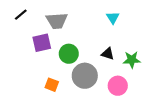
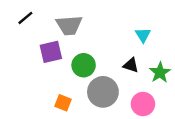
cyan triangle: (113, 18) -> (143, 35), moved
green star: (132, 60) -> (160, 73), turned -30

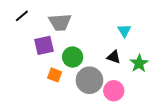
orange square: (63, 103) -> (55, 75), moved
pink circle: (143, 104) -> (114, 91), moved

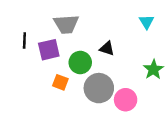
black line: (22, 16) -> (24, 40), moved, turned -48
cyan triangle: (124, 31) -> (146, 22), moved
black triangle: (114, 57) -> (107, 49), moved

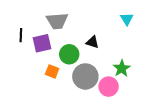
green star: (153, 69) -> (122, 68), moved

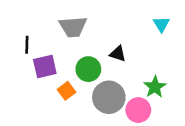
purple square: (42, 43) -> (45, 66), moved
orange square: (52, 71) -> (67, 91), turned 32

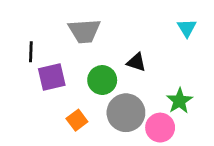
orange square: (67, 91) -> (77, 120), moved

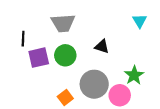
green circle: (102, 80) -> (65, 55), moved
orange square: (77, 120) -> (65, 97), moved

